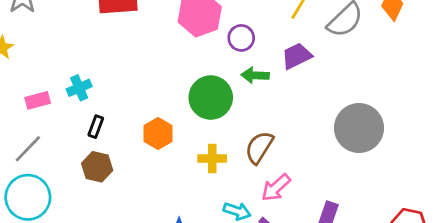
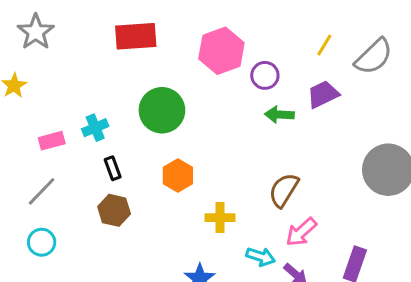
green circle: (211, 98) -> (162, 110), moved
black rectangle: (96, 127) -> (113, 168), turned -40
yellow cross: (212, 158) -> (220, 218), moved
cyan circle: (28, 197) -> (42, 242), size x0.6

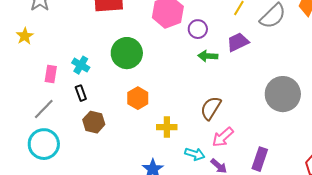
cyan cross: (95, 128) -> (81, 65), turned -36
pink rectangle: (52, 141) -> (51, 74), turned -66
black rectangle: (113, 168) -> (81, 93), moved
cyan circle: (42, 242) -> (44, 144), size x1.6

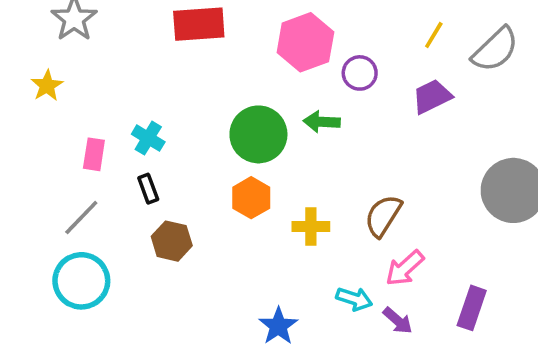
green circle: (127, 53) -> (258, 134), moved
green arrow: (208, 56) -> (322, 122), moved
yellow cross: (167, 127) -> (311, 227), moved

